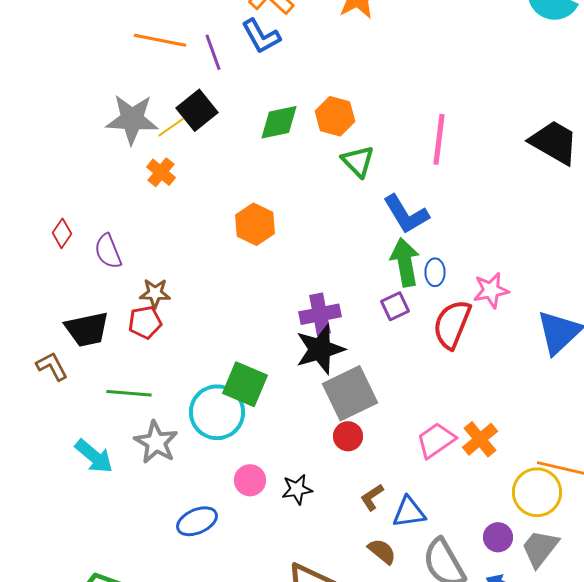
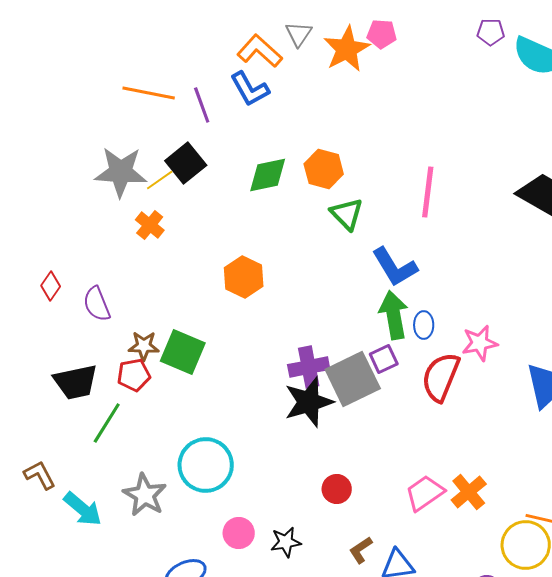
brown L-shape: (52, 366) -> (40, 475), moved
green square: (245, 384) -> (183, 352), moved
green line: (129, 393) -> (107, 423), moved, turned -63
gray square: (350, 393) -> (353, 379), moved

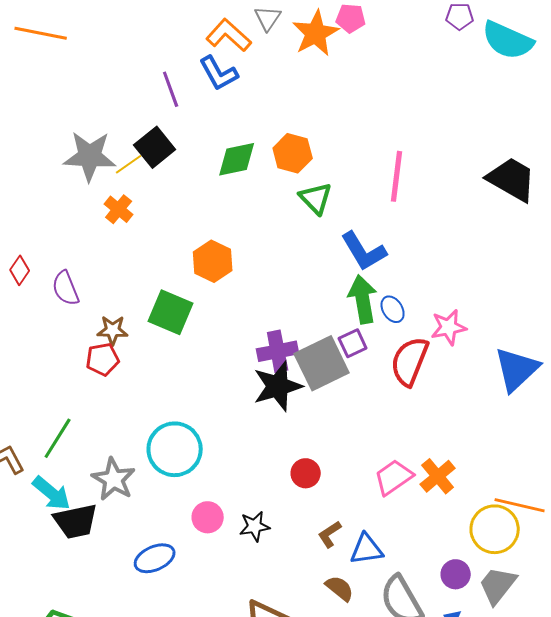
orange line: (149, 93) -> (41, 33), moved
blue ellipse: (424, 325) -> (393, 309), turned -32
green square: (183, 352) -> (171, 312), moved
black trapezoid: (76, 382) -> (76, 521), moved
green line: (107, 423) -> (58, 438), moved

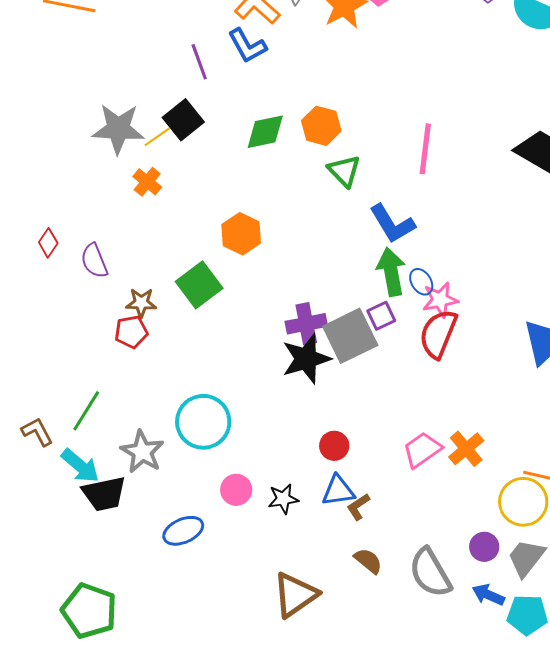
green square: (171, 312) -> (199, 285), turned 30
pink star: (449, 327) -> (440, 300), moved
blue triangle: (367, 549) -> (338, 491), moved

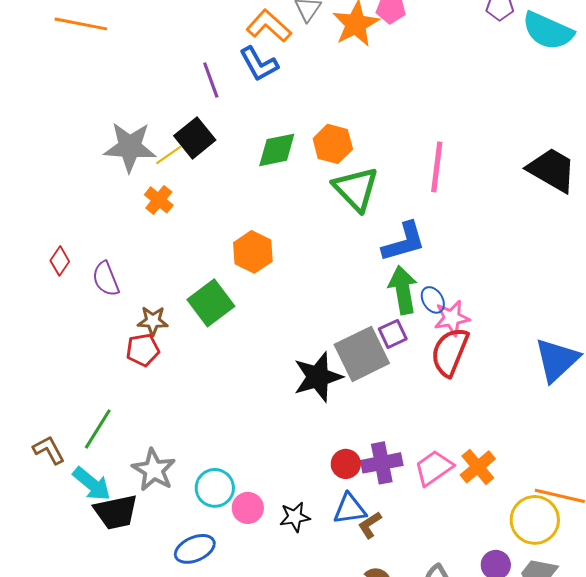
green triangle: (344, 171) -> (356, 189), size x1.4
blue L-shape: (392, 224) -> (404, 242), turned -75
purple cross: (306, 324) -> (382, 463), moved
cyan circle: (203, 422) -> (215, 488), moved, size x0.7

